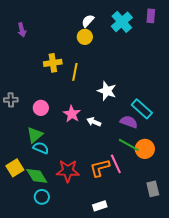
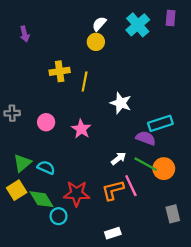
cyan rectangle: (142, 109) -> (160, 123), turned -60
white arrow: (94, 122) -> (119, 158), moved, turned 120
green triangle: (35, 135) -> (22, 163), moved
cyan circle: (42, 197) -> (59, 216), moved

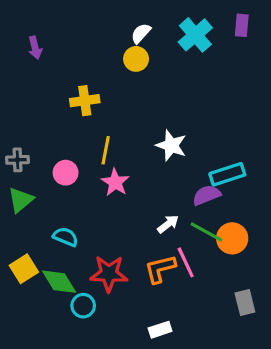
yellow line: (85, 81) -> (106, 150), moved
purple semicircle: (146, 138) -> (207, 195), turned -42
green triangle: (22, 163) -> (21, 200), moved

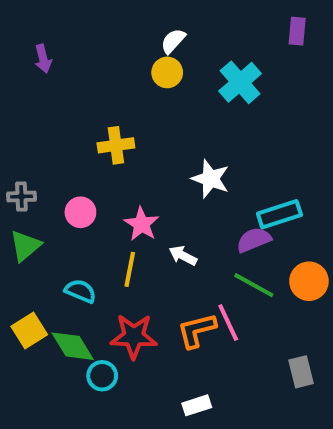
cyan cross: (195, 35) -> (240, 82), moved
yellow cross: (85, 101) -> (116, 145), moved
yellow line: (106, 150) -> (130, 269), moved
white arrow: (168, 224) -> (183, 256), moved, turned -115
orange circle: (232, 238) -> (309, 281), moved

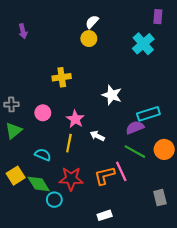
cyan cross: (240, 82) -> (143, 44), moved

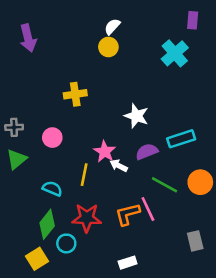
purple arrow: (23, 31) -> (28, 38), size x1.5
pink star: (75, 119) -> (105, 152), moved
purple semicircle: (135, 127) -> (147, 152), moved
yellow square: (16, 176) -> (37, 259), moved
green diamond: (39, 184) -> (47, 224), turned 70

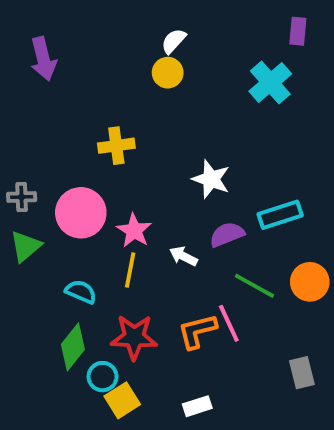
pink circle: (52, 138) -> (81, 213), size x1.6
pink star: (105, 152) -> (134, 231), moved
yellow square: (37, 259) -> (122, 400), moved

